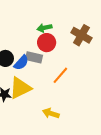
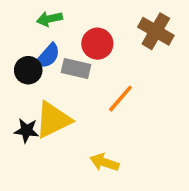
green arrow: (44, 28) -> (49, 19), moved
blue semicircle: (21, 63) -> (48, 56), moved

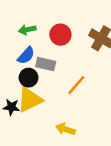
red circle: (97, 44) -> (60, 35), moved
black circle: (28, 70) -> (29, 78), moved

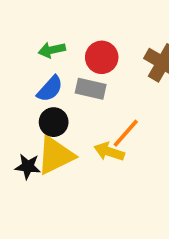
gray rectangle: (46, 64) -> (91, 89), moved
yellow arrow: (65, 129) -> (109, 152), moved

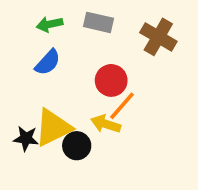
red circle: (102, 57) -> (111, 80), moved
gray rectangle: (91, 89) -> (98, 22), moved
black circle: (54, 122) -> (77, 146), moved

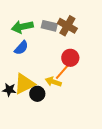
green arrow: (50, 24) -> (22, 27), size x1.5
brown cross: (158, 37) -> (67, 26), moved
red circle: (111, 80) -> (70, 58), moved

